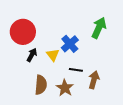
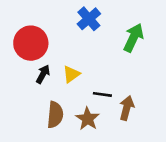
blue cross: (70, 44) -> (89, 19), moved
yellow triangle: (53, 55) -> (71, 74), turned 32

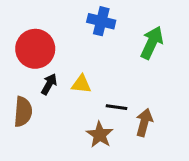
blue cross: (89, 19) -> (101, 21), turned -35
yellow triangle: (71, 74) -> (81, 84), turned 42
brown semicircle: (55, 115) -> (23, 112), moved

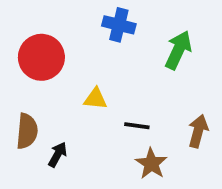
black arrow: (49, 84) -> (58, 155), moved
brown arrow: (144, 122) -> (198, 131), moved
brown star: (100, 135) -> (151, 164), moved

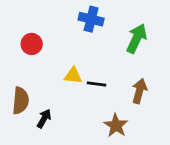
red circle: (41, 57) -> (32, 44), size x0.6
black line: (137, 126) -> (97, 84), moved
brown arrow: (198, 131) -> (139, 91), moved

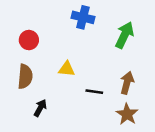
black line: (97, 84) -> (94, 92), moved
brown semicircle: (21, 101) -> (25, 76), moved
brown star: (116, 125) -> (127, 114), moved

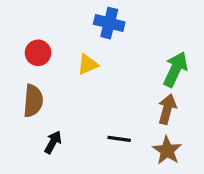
green arrow: (124, 35) -> (175, 69), moved
yellow triangle: (67, 69) -> (88, 64), moved, turned -30
black line: (94, 92) -> (119, 139), moved

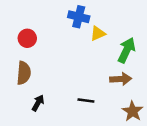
yellow triangle: (88, 64) -> (98, 33), moved
brown arrow: (167, 109) -> (121, 79), turned 72
brown star: (167, 150) -> (133, 111), moved

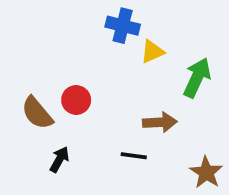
red circle: (27, 38) -> (76, 100), moved
brown semicircle: (24, 73) -> (37, 113), turned 135
brown arrow: (121, 79) -> (160, 122), moved

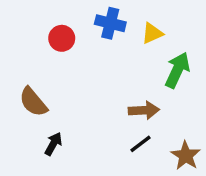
yellow triangle: (152, 52) -> (152, 33), moved
red circle: (76, 100) -> (62, 38), moved
black line: (134, 156) -> (140, 144), moved, turned -45

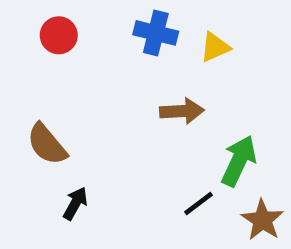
red circle: (62, 38) -> (59, 35), moved
green arrow: (177, 70) -> (239, 161), moved
brown arrow: (144, 110) -> (182, 111), moved

